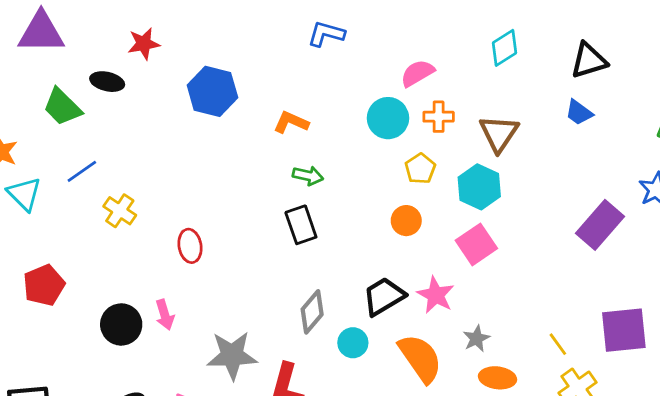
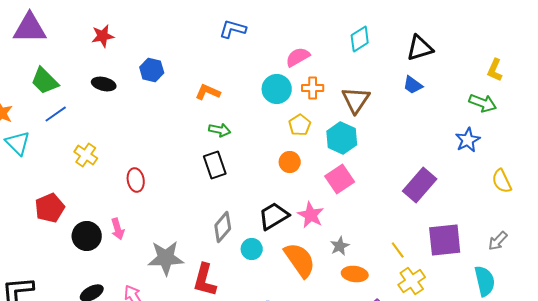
black ellipse: (107, 82) -> (104, 84), moved
blue hexagon: (212, 91) -> (152, 70), size x0.7
blue line: (82, 171) -> (56, 114), moved
purple rectangle: (600, 225) -> (420, 185), moved
red pentagon: (44, 285) -> (50, 208), moved

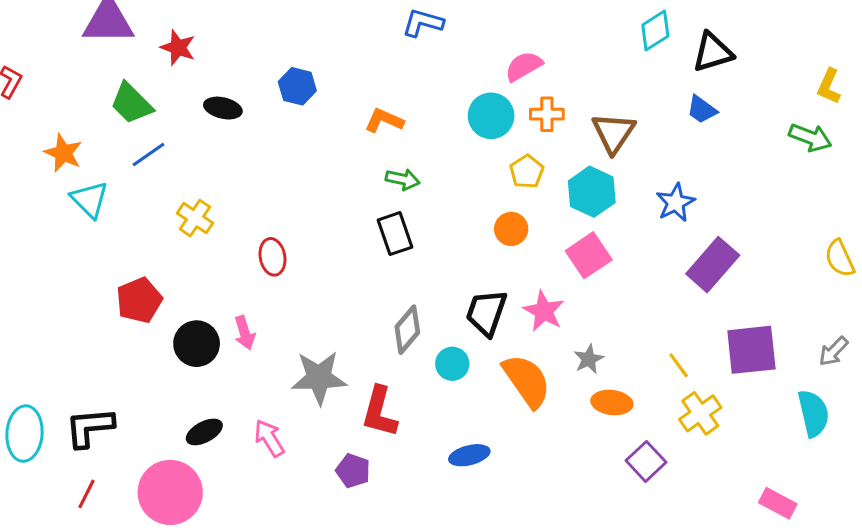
red star: (103, 36) -> (178, 48), moved, turned 30
cyan diamond: (360, 39) -> (655, 31), moved
blue star: (468, 140) -> (675, 203), moved
black trapezoid: (274, 216) -> (486, 313), turned -40

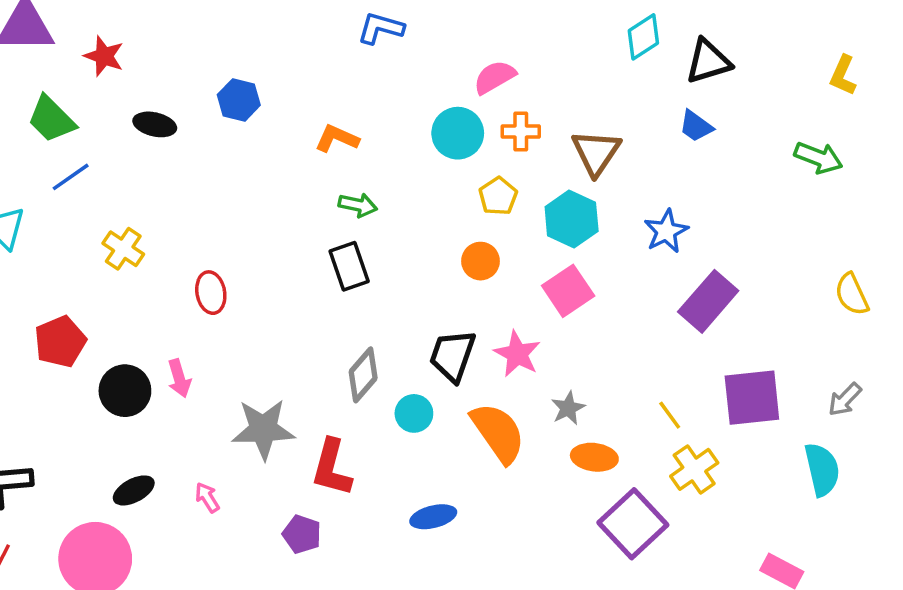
yellow L-shape: (829, 86) -> (843, 75), moved
pink arrow: (269, 438) -> (207, 497), size x0.7
purple square: (646, 461) -> (633, 524), size x1.5

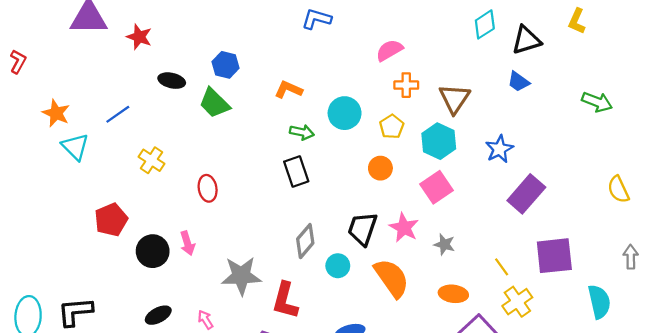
yellow L-shape: (843, 75) -> (577, 21), moved
green trapezoid: (51, 119) -> (214, 103), moved
cyan circle: (458, 133) -> (345, 113), moved
gray arrow: (845, 399) -> (631, 257), moved, turned 135
gray star: (568, 408) -> (444, 244), moved, turned -30

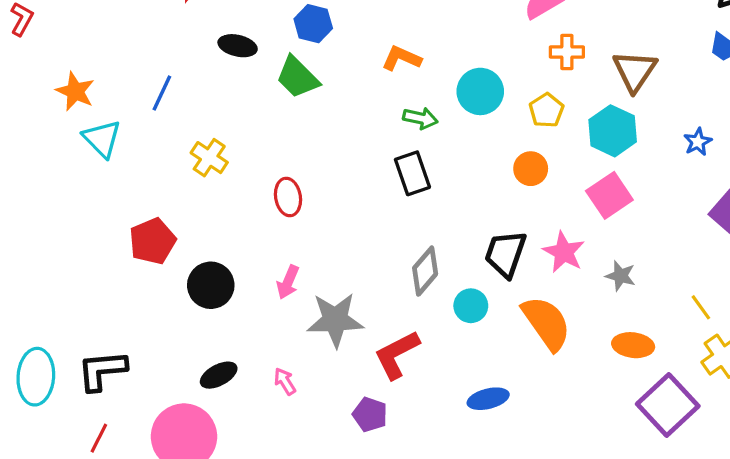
blue line: (118, 114) -> (162, 93), turned -30
blue star: (499, 149) -> (698, 142), size x0.7
pink arrow: (187, 243) -> (288, 282), moved, turned 40
red L-shape: (285, 301) -> (397, 355), turned 48

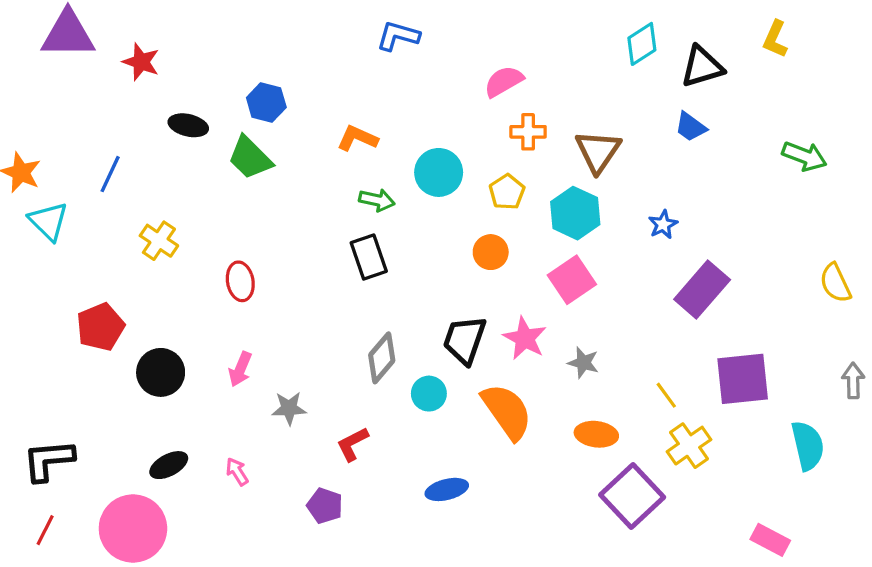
gray star: (335, 320) -> (289, 408), size x0.6
red L-shape: (397, 355) -> (352, 444), size x0.7

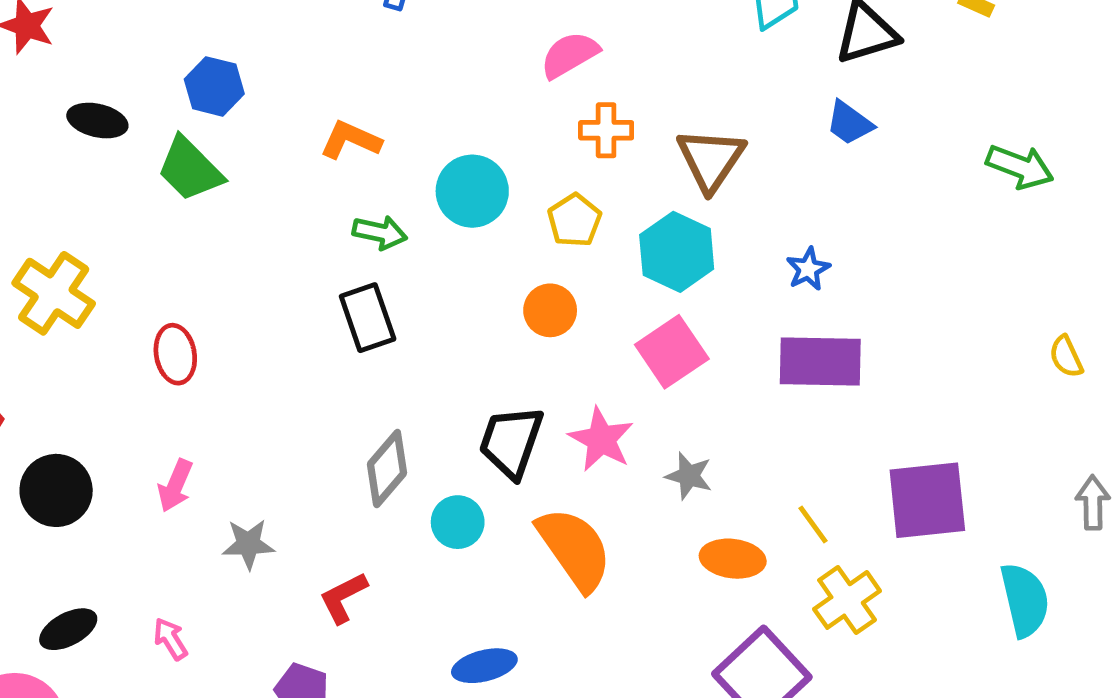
yellow cross: (159, 241) -> (54, 293), size x1.4
yellow semicircle: (835, 283) -> (1066, 357), size x0.7
purple rectangle: (702, 289) -> (820, 361), moved, turned 50
orange ellipse: (596, 434) -> (733, 559), moved

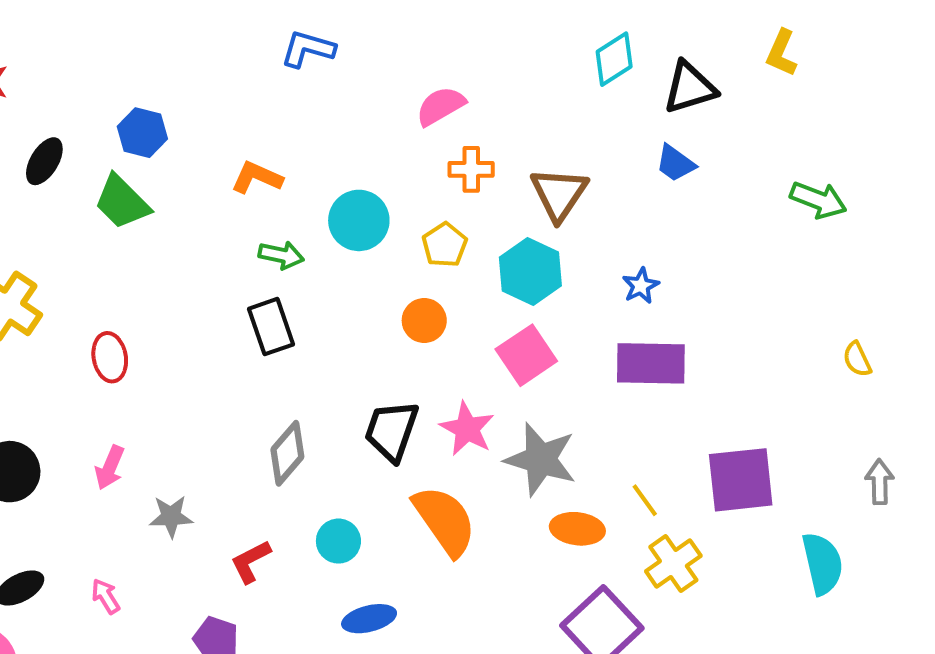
black ellipse: (97, 121) -> (44, 161), turned -72
gray star: (689, 476) -> (541, 459), size x1.8
cyan circle: (458, 522) -> (338, 541), moved

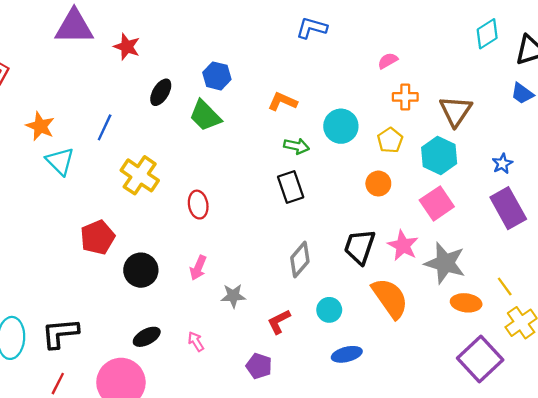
pink semicircle: (441, 106) -> (388, 61), size x0.7
purple rectangle: (651, 363) -> (508, 208), turned 60

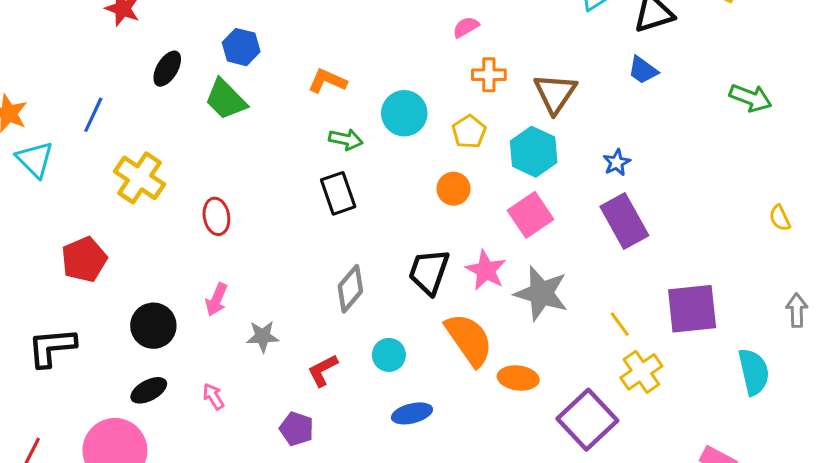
black circle: (141, 270) -> (153, 326), moved
orange ellipse: (466, 303) -> (518, 378), moved
black L-shape: (60, 333) -> (52, 347), moved

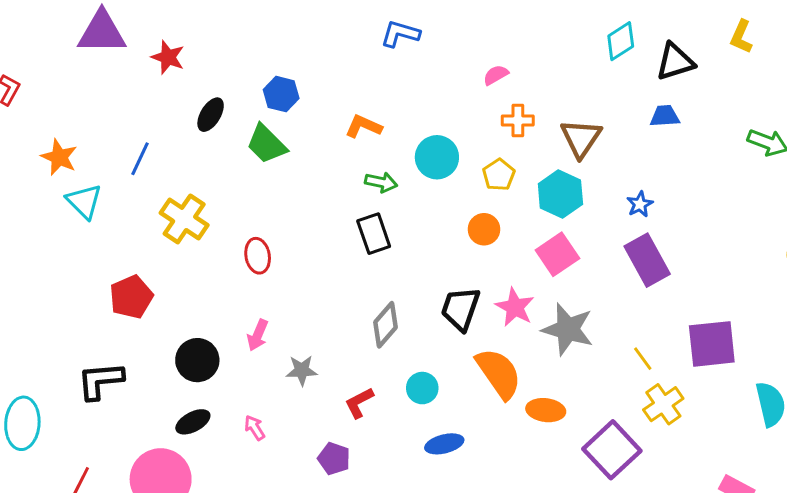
blue trapezoid: (643, 70) -> (665, 116), turned 140

